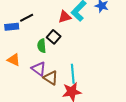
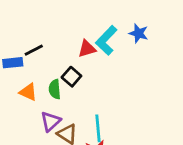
orange triangle: (14, 60) -> (28, 92), moved
purple triangle: (39, 69) -> (51, 121), turned 42

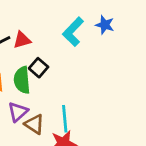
red triangle: (87, 49) -> (22, 40), moved
green semicircle: (55, 89) -> (22, 80), size x1.4

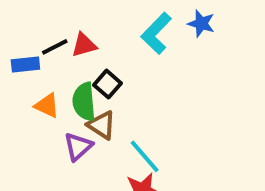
cyan line: (65, 119) -> (145, 156), turned -36
brown triangle: (34, 124) -> (102, 125), moved

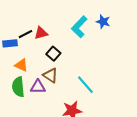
green semicircle: (84, 102) -> (18, 87), moved
purple triangle: (78, 147) -> (38, 87), turned 42
cyan line: (145, 156) -> (85, 85), moved

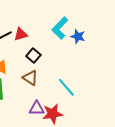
blue star: (103, 22) -> (78, 36), moved
purple triangle: (38, 87) -> (37, 108), moved

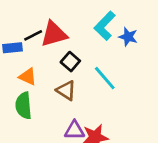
red triangle: (21, 34) -> (54, 34), size x1.5
cyan line: (66, 87) -> (105, 78), moved

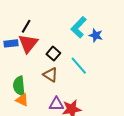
red triangle: (54, 34) -> (28, 43), moved, turned -35
black line: (33, 35) -> (26, 26), moved, turned -32
orange triangle: (28, 77) -> (22, 100), moved

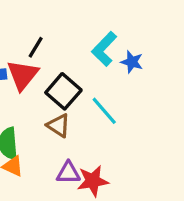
black line: (26, 26) -> (36, 47), moved
black square: (53, 54) -> (63, 91), size x1.5

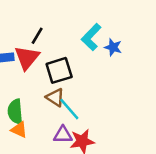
black square: (63, 91) -> (59, 70), turned 32
cyan line: (104, 111) -> (69, 109), moved

